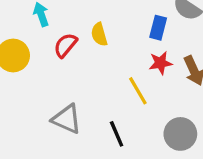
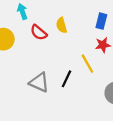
red semicircle: (65, 45) -> (39, 32), turned -90
black line: (117, 134) -> (66, 79), moved, turned 48

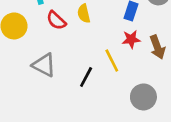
gray triangle: (39, 82) -> (44, 65), moved

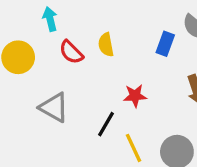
red star: (131, 39) -> (135, 96), moved
yellow line: (112, 60) -> (133, 148), moved

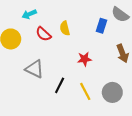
cyan arrow: (50, 19) -> (29, 14), turned -96
black line: (106, 124) -> (60, 85), moved

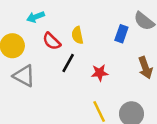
gray triangle: (35, 69) -> (24, 76), moved
black line: (60, 85) -> (68, 63), moved

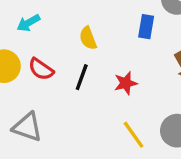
red semicircle: (52, 41) -> (41, 69), moved
gray triangle: (24, 76) -> (27, 127), moved

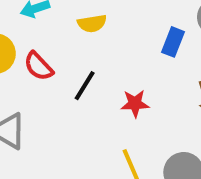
yellow semicircle: (88, 38) -> (92, 23), moved, turned -90

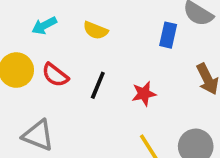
yellow semicircle: (92, 23) -> (96, 30), turned 40

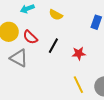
gray triangle: (38, 135) -> (19, 58), moved

